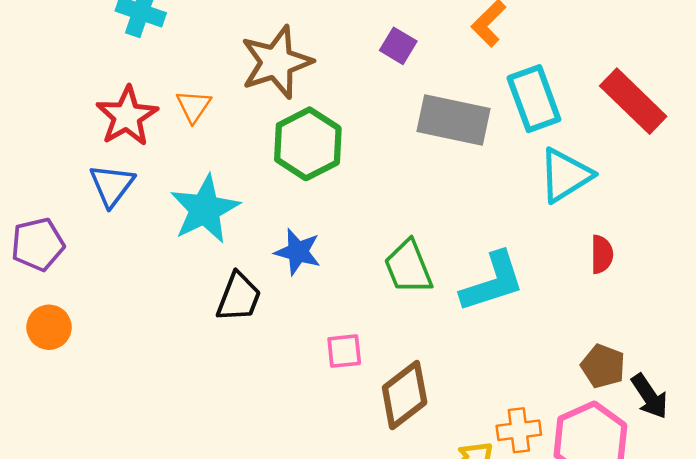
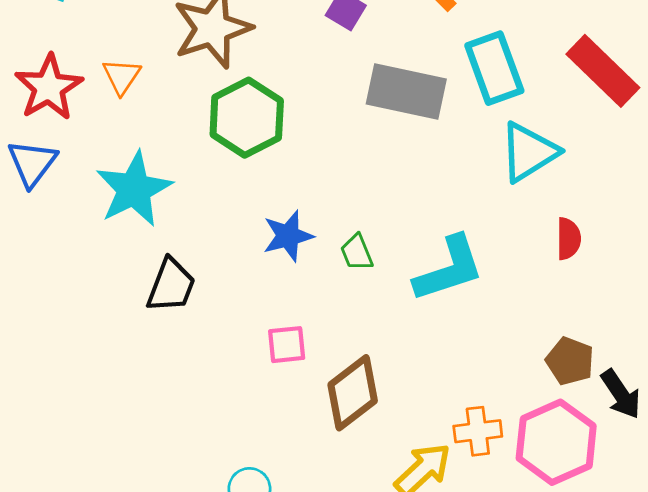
blue star: (298, 252) -> (288, 236), moved, turned -30
green trapezoid: (408, 267) -> (357, 252), size x0.6

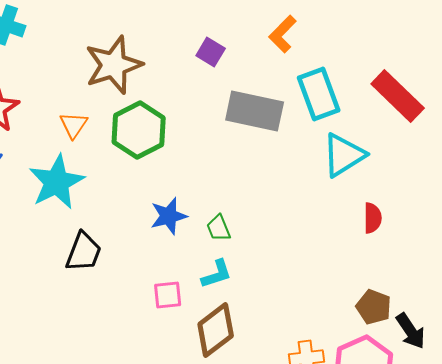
orange triangle: (122, 76) -> (74, 125), moved
cyan L-shape: (449, 269) -> (217, 274), moved, size x0.6

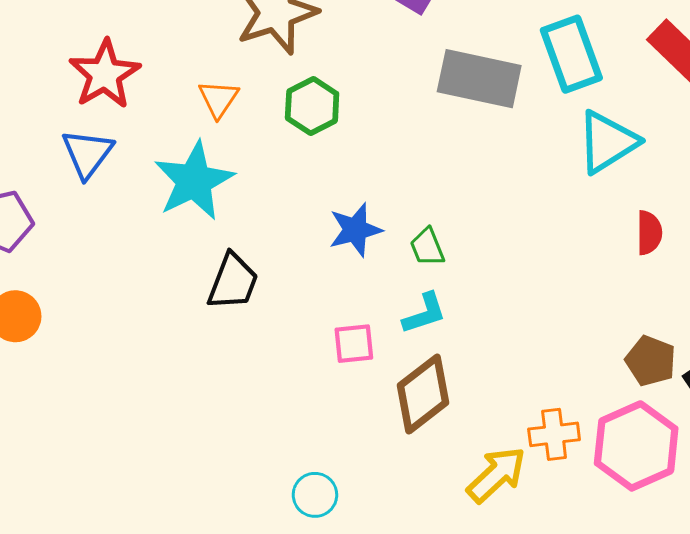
green hexagon: (139, 130) -> (312, 106), size x0.7

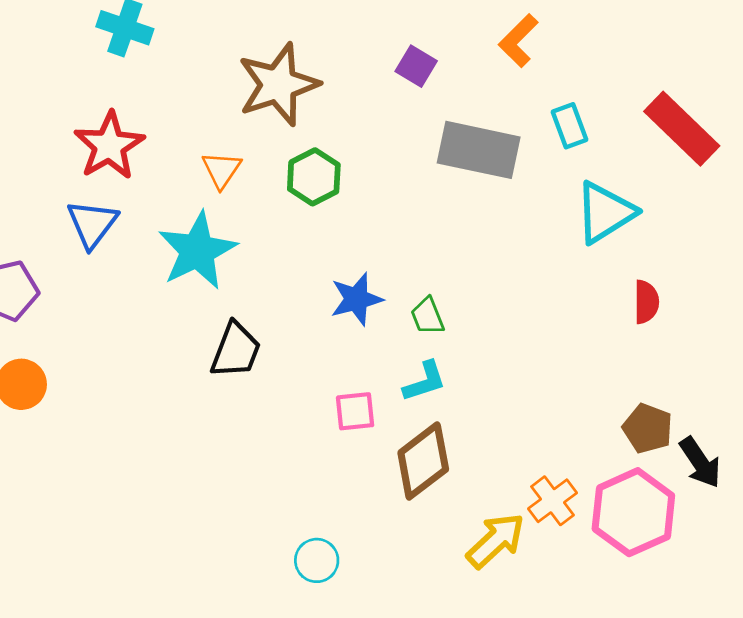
cyan rectangle: (571, 54) -> (570, 126), size x0.6
orange cross: (554, 434) -> (552, 501), turned -30

